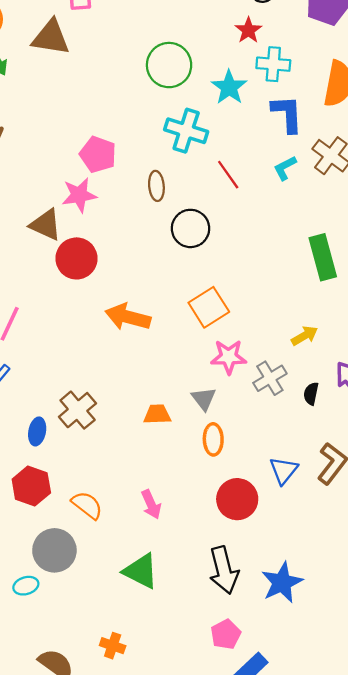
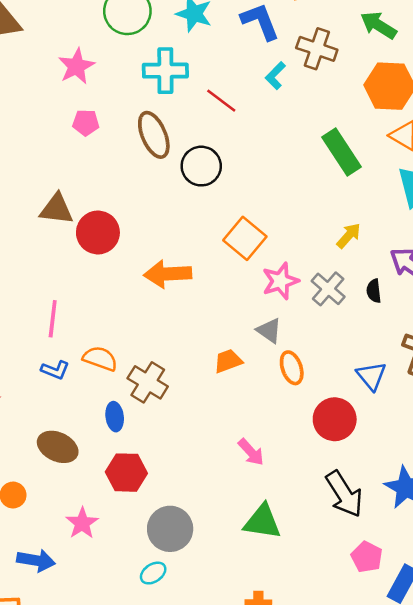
pink pentagon: (98, 155) -> (86, 123), size x0.7
brown ellipse: (156, 186) -> (154, 135), size x1.5
pink star: (79, 195) -> (76, 66), moved
orange semicircle: (87, 505) -> (100, 359), moved

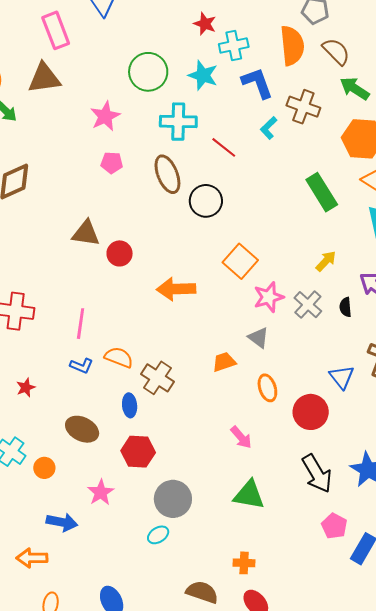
red circle: (98, 232) -> (120, 253), size x0.7
orange ellipse: (292, 368) -> (267, 388), moved

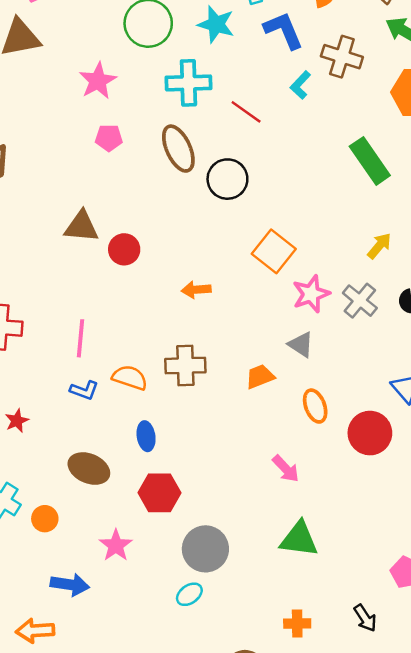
orange arrow: (176, 289) -> (196, 290), size x0.6
brown cross: (158, 378) -> (185, 366), moved, turned -32
black arrow: (317, 474) -> (365, 618), moved, size x0.6

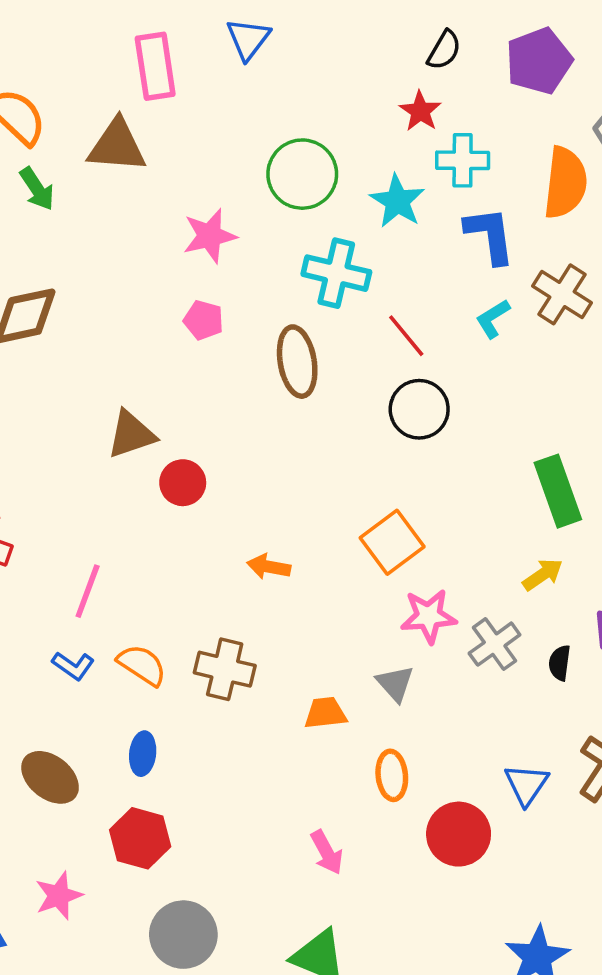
green rectangle: (370, 161) -> (558, 491), moved
black circle: (227, 179) -> (419, 409), moved
brown triangle: (81, 227) -> (131, 434), turned -39

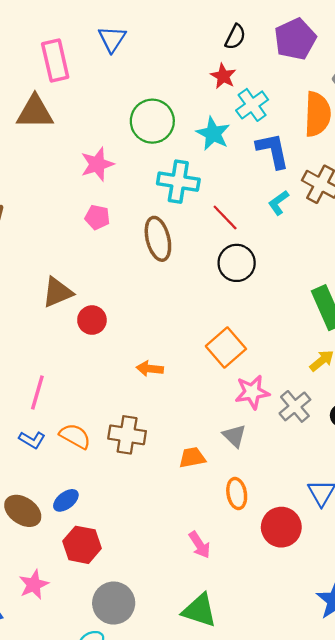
cyan cross: (463, 160) -> (252, 105), turned -32
blue ellipse: (143, 754) -> (66, 500), moved, turned 50

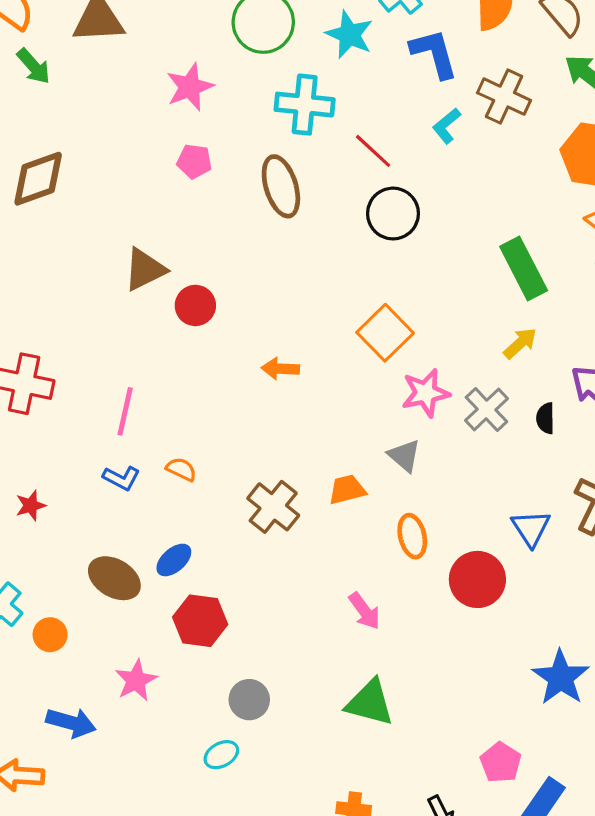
brown cross: (127, 435) -> (273, 507), moved, turned 33
orange semicircle: (75, 436) -> (181, 469), size x0.7
gray circle: (114, 603) -> (249, 700), size x0.7

